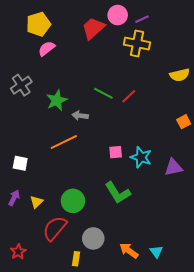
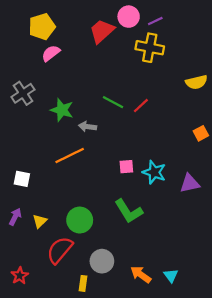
green star: (57, 100) -> (62, 110), turned -30

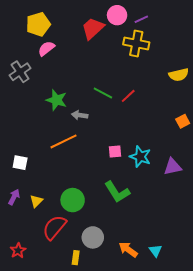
gray cross: (23, 93) -> (20, 72), moved

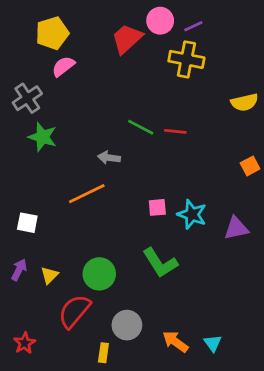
red line: (128, 96) -> (175, 131), turned 49
green star: (56, 100) -> (43, 137), moved

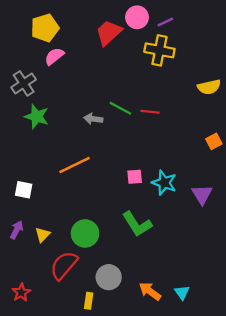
gray arrow: (109, 158) -> (93, 119), moved
purple triangle: (236, 228) -> (202, 194), turned -50

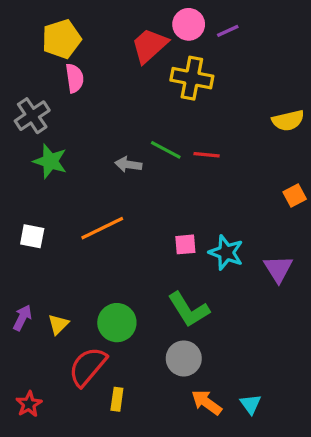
yellow cross: (159, 50) -> (192, 78), moved
pink semicircle: (54, 56) -> (75, 78), turned 120
white square: (24, 190) -> (32, 236), moved
gray circle: (109, 277) -> (184, 358), moved
yellow rectangle: (89, 301) -> (117, 399), moved

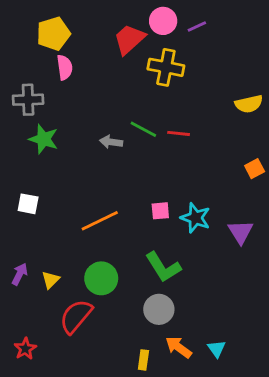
gray cross: (32, 116) -> (28, 100), turned 32
orange line: (102, 228) -> (100, 221), moved
yellow rectangle: (117, 399) -> (143, 360), moved

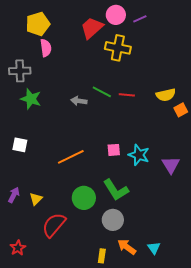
yellow semicircle: (249, 104) -> (166, 95), moved
orange square: (255, 169) -> (181, 110), moved
green circle: (101, 278) -> (84, 198), moved

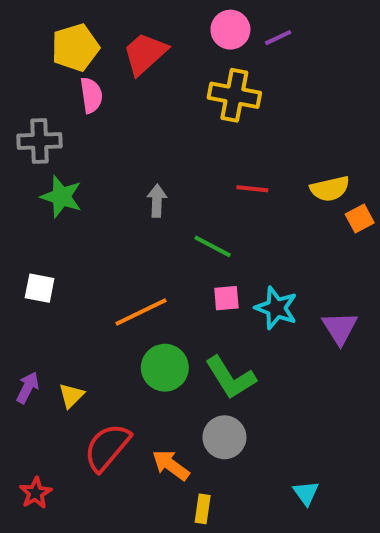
red trapezoid: (92, 28) -> (145, 53), moved
green line: (102, 92) -> (213, 246), moved
gray arrow: (79, 101) -> (157, 201), turned 84
green circle: (84, 198) -> (165, 368), moved
orange arrow: (127, 247) -> (171, 465), moved

